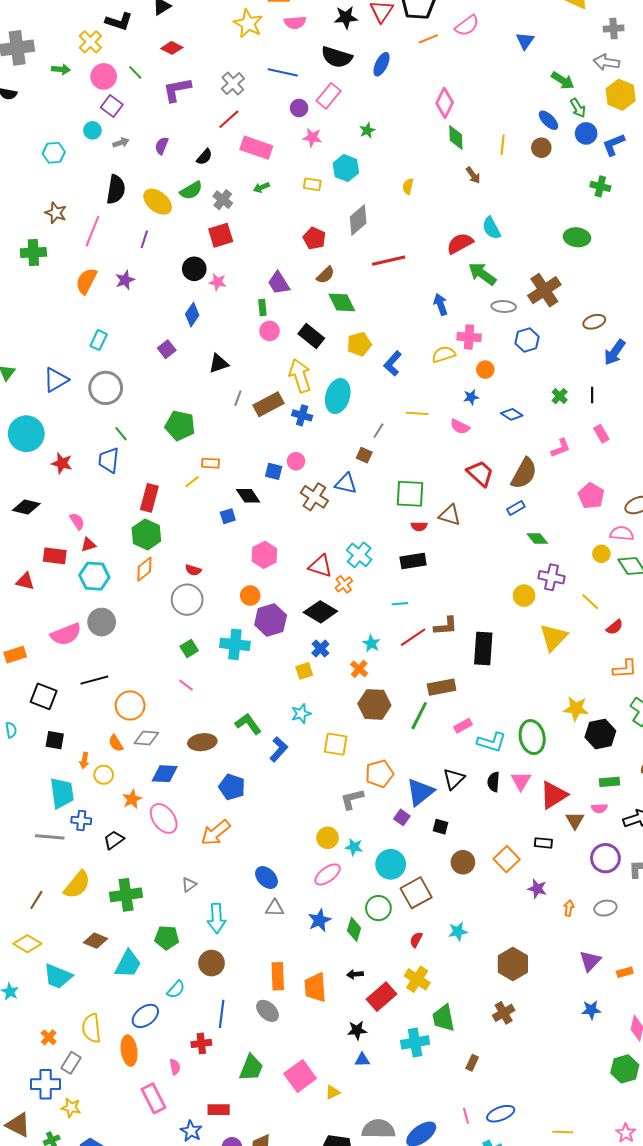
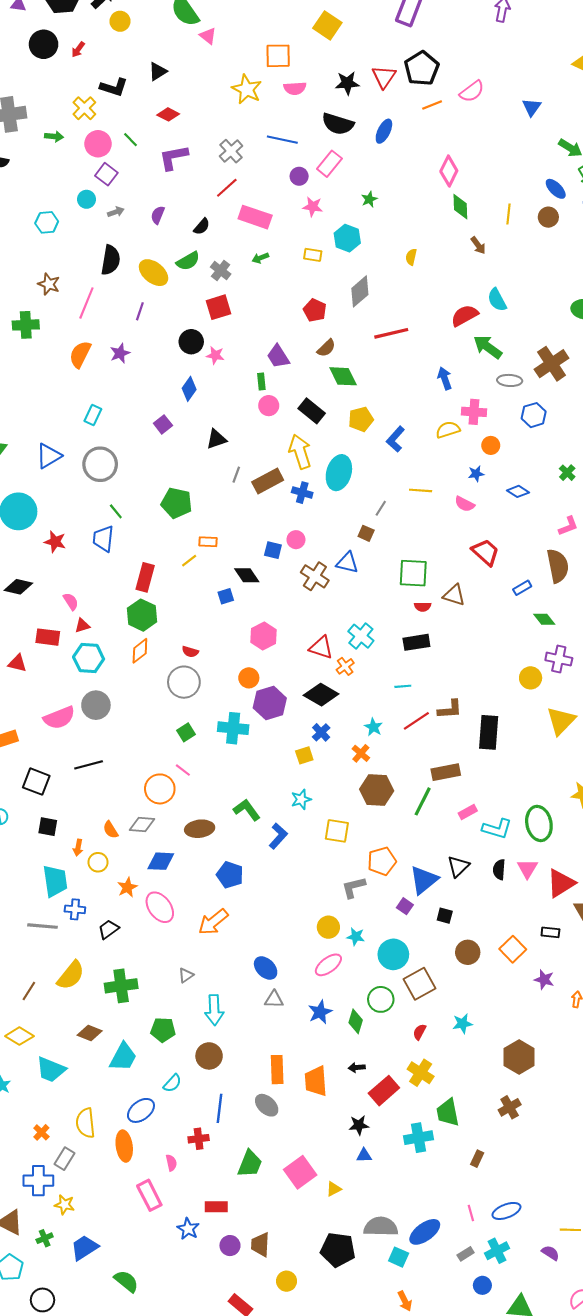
brown semicircle: (524, 473) -> (558, 566), moved, turned -40
orange circle: (130, 706) -> (160, 789), moved

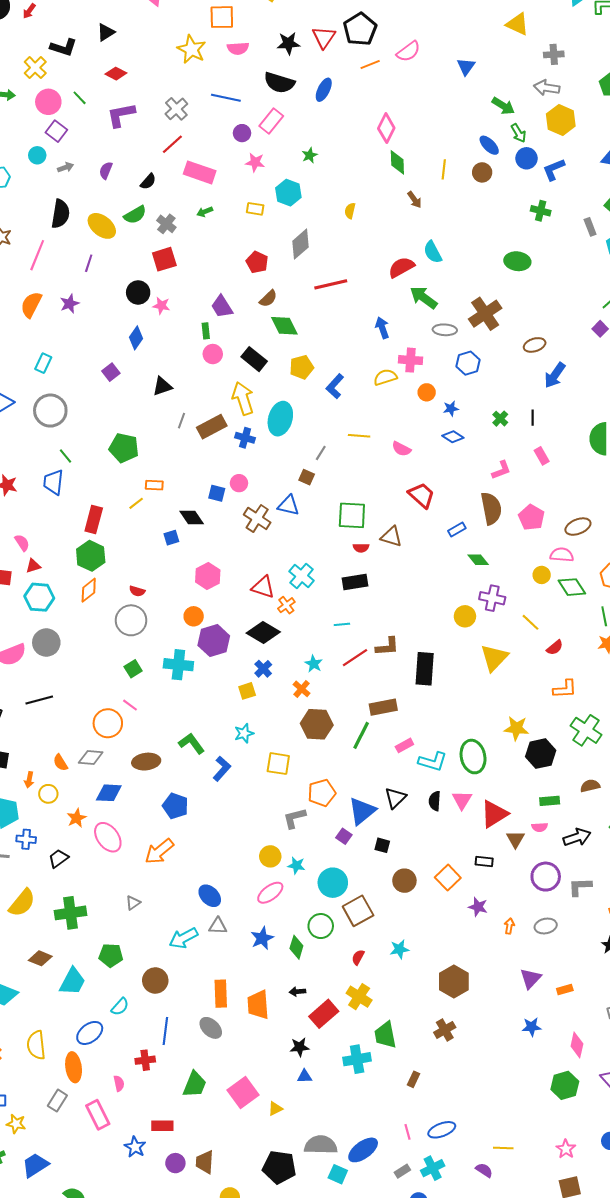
blue star: (476, 474) -> (451, 408), moved
cyan arrow: (214, 1010) -> (184, 938), moved, turned 64
gray rectangle: (64, 1159) -> (57, 1101), moved

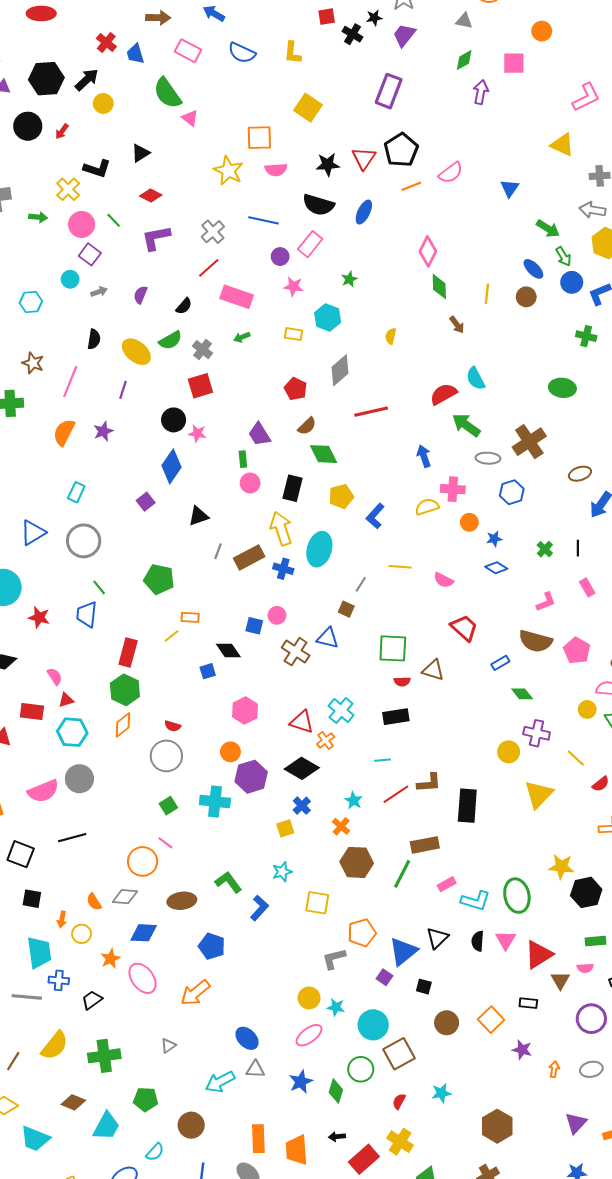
black semicircle: (60, 214) -> (94, 339), size x0.7
blue diamond: (136, 338) -> (172, 466), size x1.4
black rectangle: (254, 359) -> (292, 488), turned 65
brown semicircle: (491, 508) -> (536, 641), turned 116

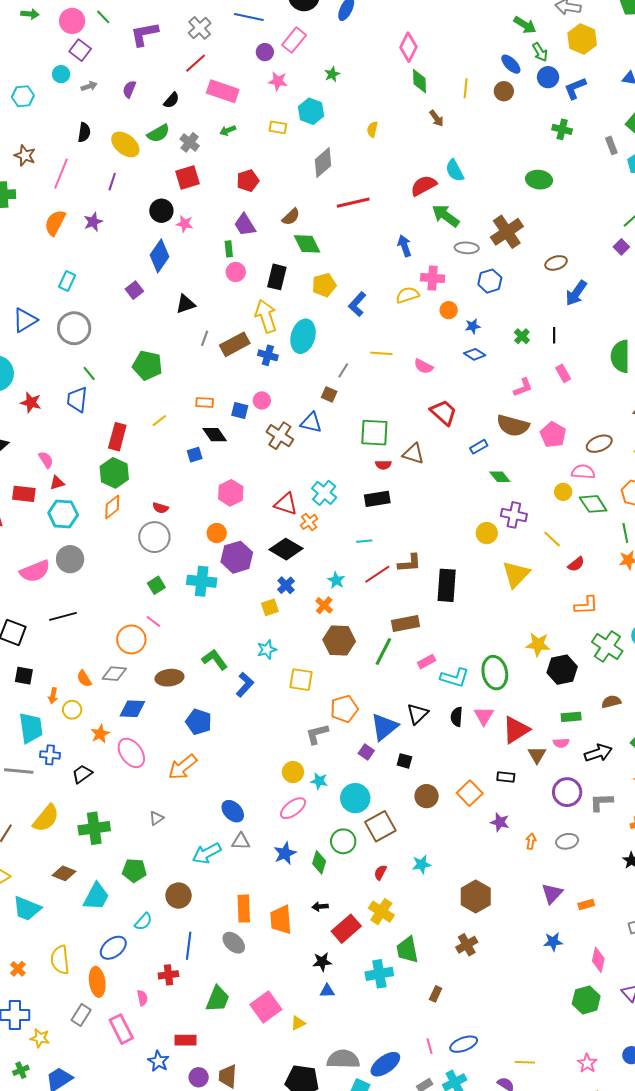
red pentagon: (296, 389) -> (248, 181), moved, turned 30
orange rectangle: (190, 617) -> (205, 403), moved

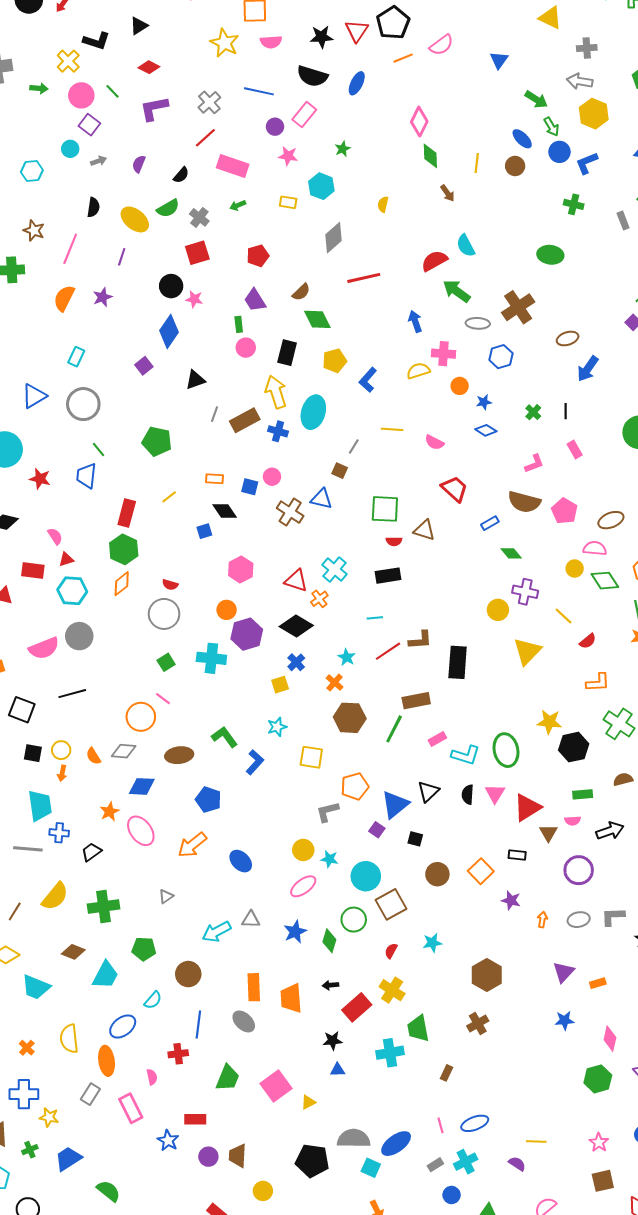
yellow circle: (72, 710) -> (61, 750), moved
gray L-shape: (601, 802) -> (613, 917), moved
blue ellipse: (233, 811) -> (241, 861), moved

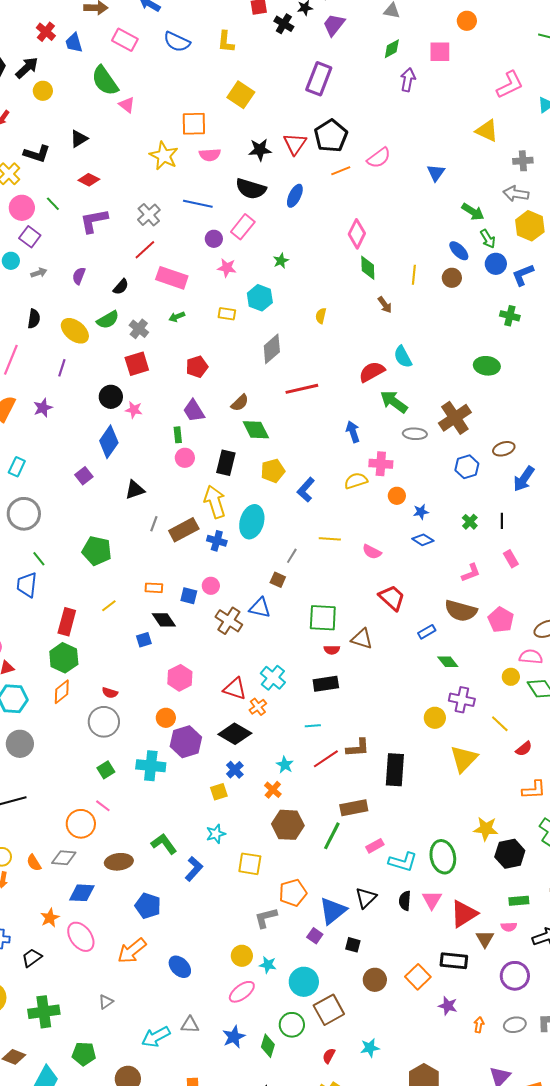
blue hexagon: (501, 357) -> (467, 467), moved
black rectangle: (517, 855) -> (454, 961), size x1.5

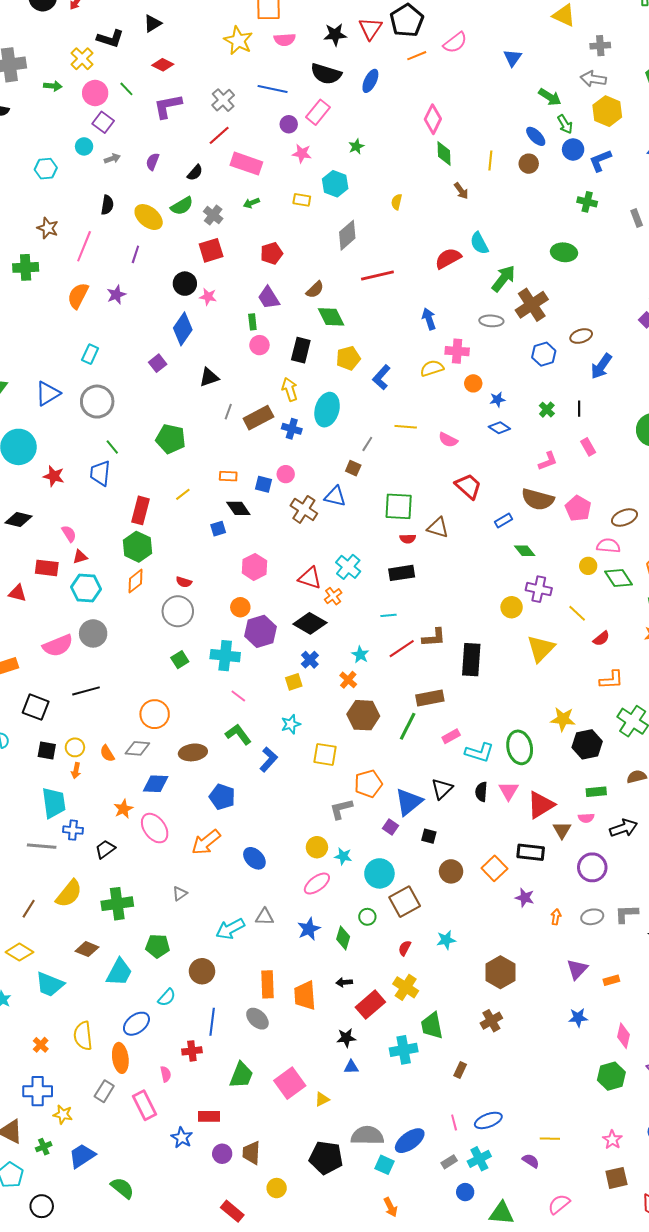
green arrow: (394, 402) -> (503, 279), moved, turned 92
yellow arrow: (215, 502) -> (290, 389), size x0.7
pink line: (103, 806) -> (238, 696), moved
green circle: (292, 1025) -> (367, 917), size x0.7

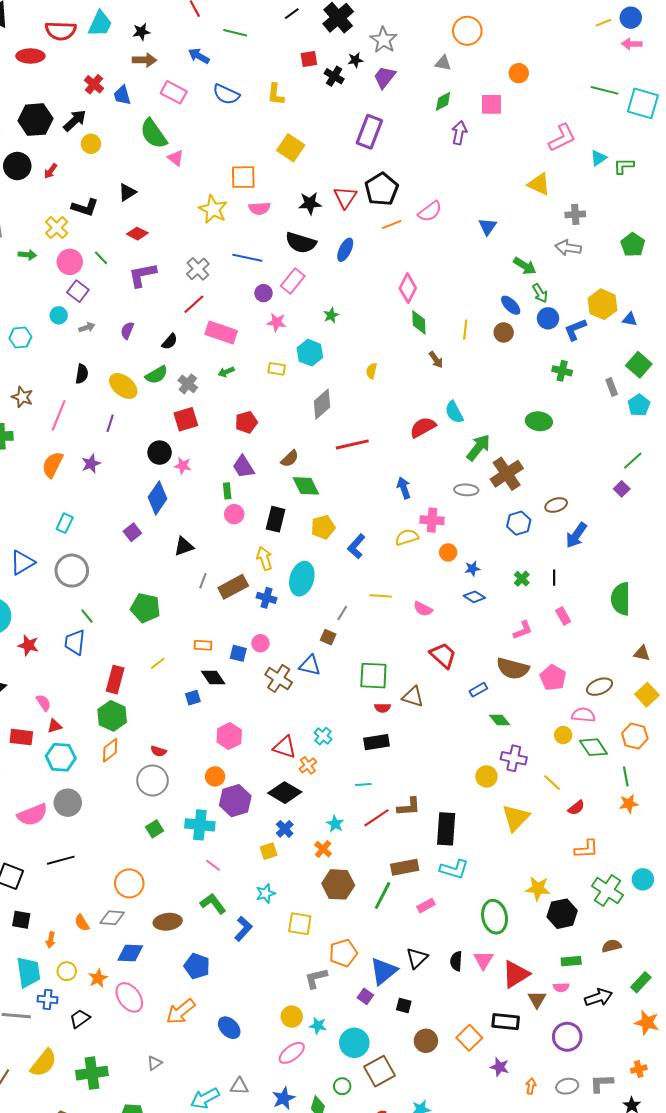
yellow hexagon: (607, 111) -> (603, 304), moved
cyan cross: (348, 567) -> (323, 736), size x0.7
yellow circle: (75, 747) -> (67, 971), moved
cyan L-shape: (479, 752) -> (454, 869), moved

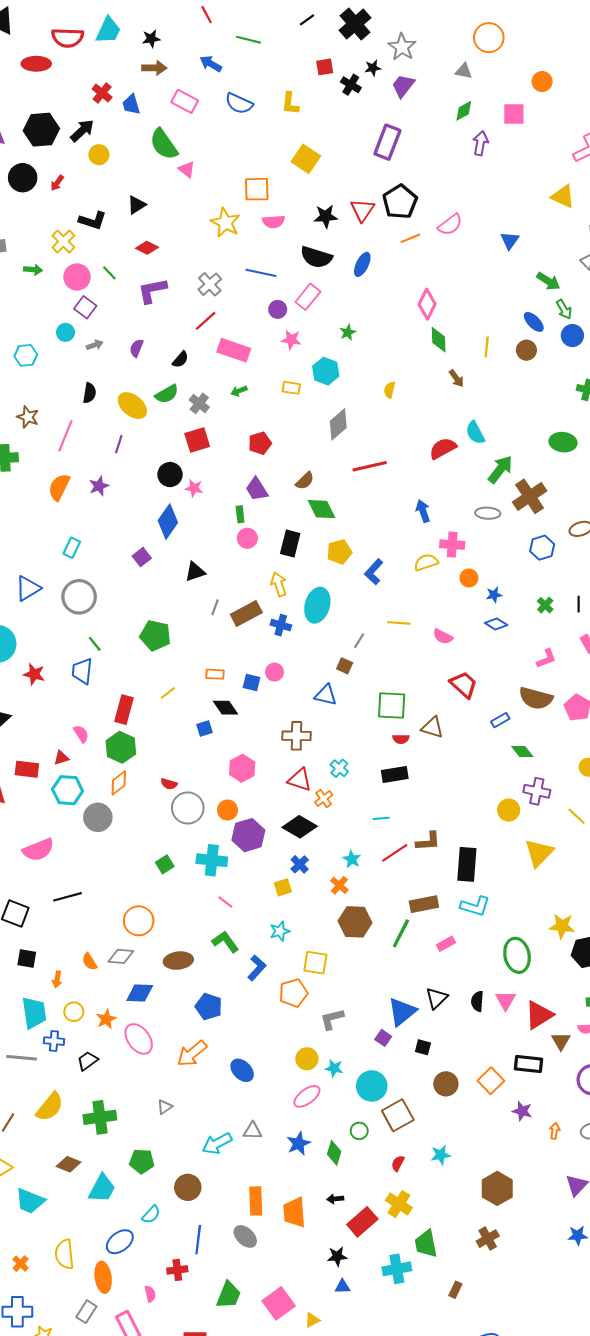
brown cross: (279, 679) -> (296, 736), moved, turned -32
pink semicircle: (44, 703) -> (81, 734), moved
gray circle: (152, 780) -> (188, 808), moved
gray circle: (68, 803) -> (98, 817), moved
orange pentagon: (343, 953) -> (293, 993), moved

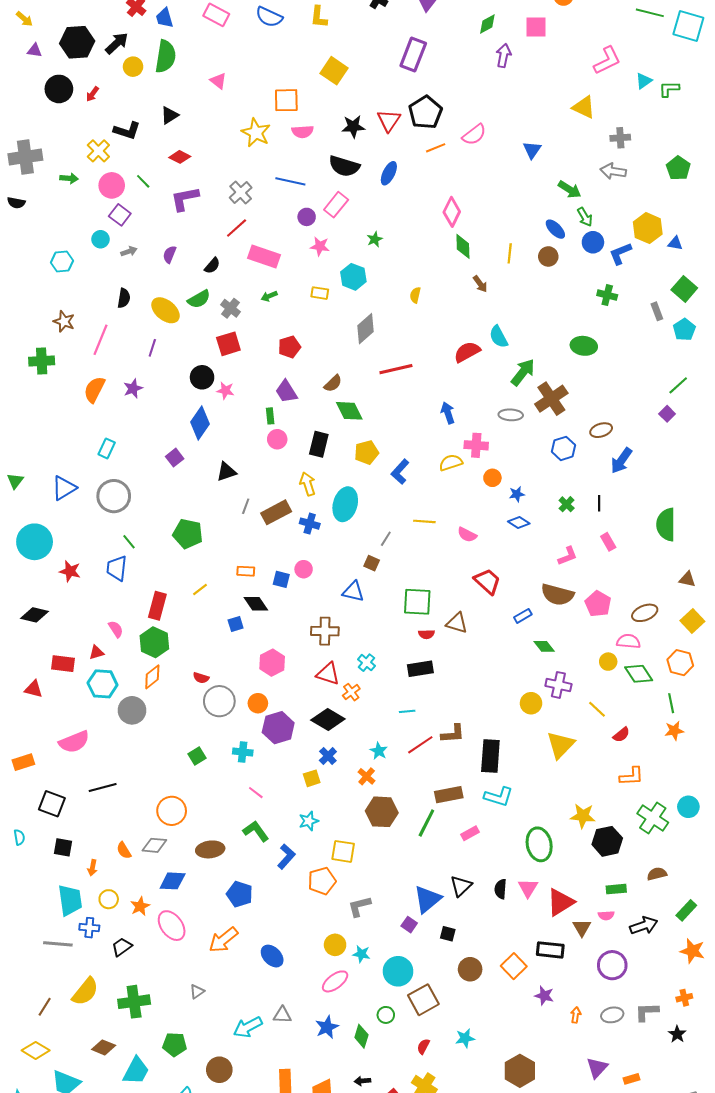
green semicircle: (164, 144) -> (165, 56), moved, turned -136
cyan cross: (212, 860) -> (243, 752), size x0.7

